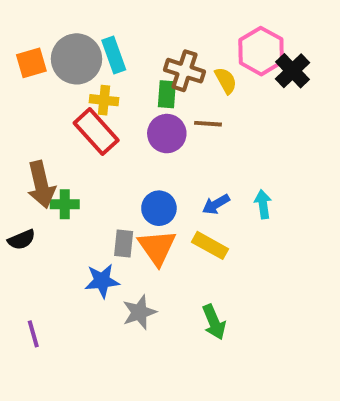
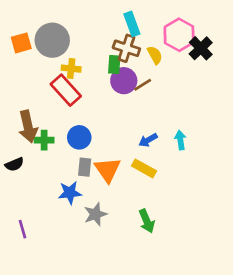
cyan rectangle: (114, 55) -> (132, 24), moved
brown line: (208, 124) -> (143, 85), turned -36
purple circle: (167, 134) -> (124, 81), moved
blue circle: (159, 208) -> (79, 137), moved

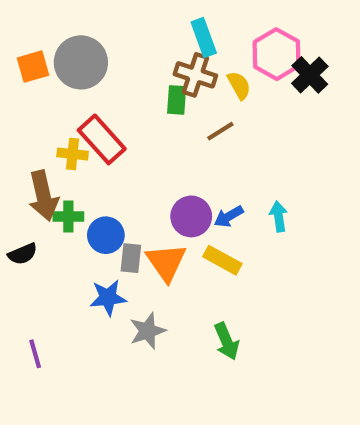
yellow cross: (71, 69) -> (73, 154), moved
purple circle: (124, 81) -> (191, 216), moved
blue circle: (79, 137) -> (106, 235), moved

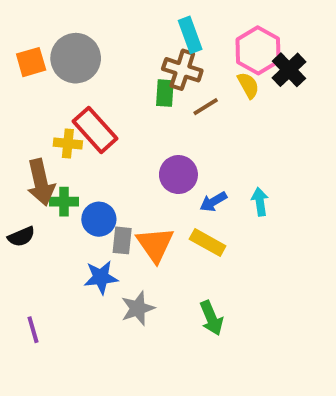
yellow semicircle: (239, 85) -> (248, 85), moved
brown line: (220, 131) -> (206, 107), moved
purple circle: (191, 216) -> (178, 175), moved

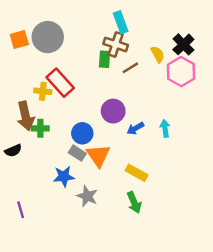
pink hexagon: (258, 50) -> (181, 72), moved
blue circle: (99, 219) -> (82, 133), moved
gray rectangle: (122, 240) -> (77, 153), turned -63
yellow rectangle: (208, 242) -> (137, 173), moved
gray star: (138, 308) -> (87, 196), turned -30

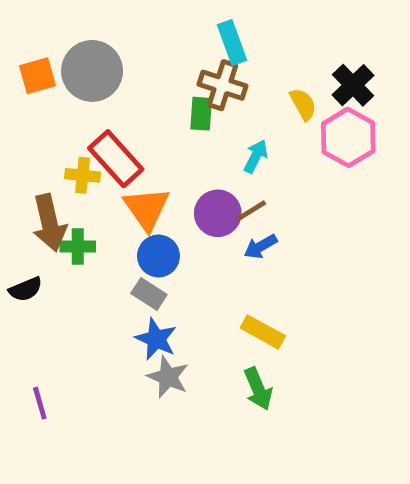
brown line: (130, 68) -> (251, 211), moved
cyan arrow: (165, 128) -> (256, 156), moved, turned 35
orange triangle: (98, 155) -> (147, 209), moved
blue star: (64, 176) -> (156, 339), moved, turned 30

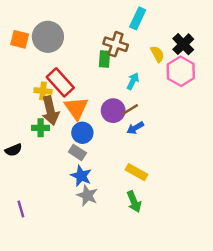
cyan rectangle: (232, 42) -> (138, 18), moved, turned 45
orange square: (37, 76) -> (20, 39), turned 30
brown arrow: (49, 223) -> (50, 111), moved

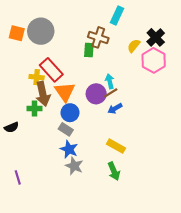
yellow semicircle: (157, 54) -> (134, 46), turned -112
cyan arrow: (133, 81) -> (110, 81), moved, turned -40

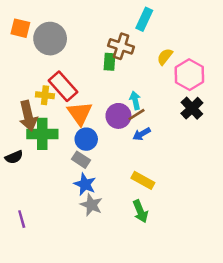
orange square: (17, 33) -> (20, 28), moved
black cross: (156, 37) -> (192, 108), moved
brown arrow: (43, 94) -> (28, 116), moved
green cross: (34, 108) -> (42, 134), size x1.6

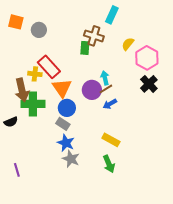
gray circle: (50, 39) -> (39, 30), size x0.6

